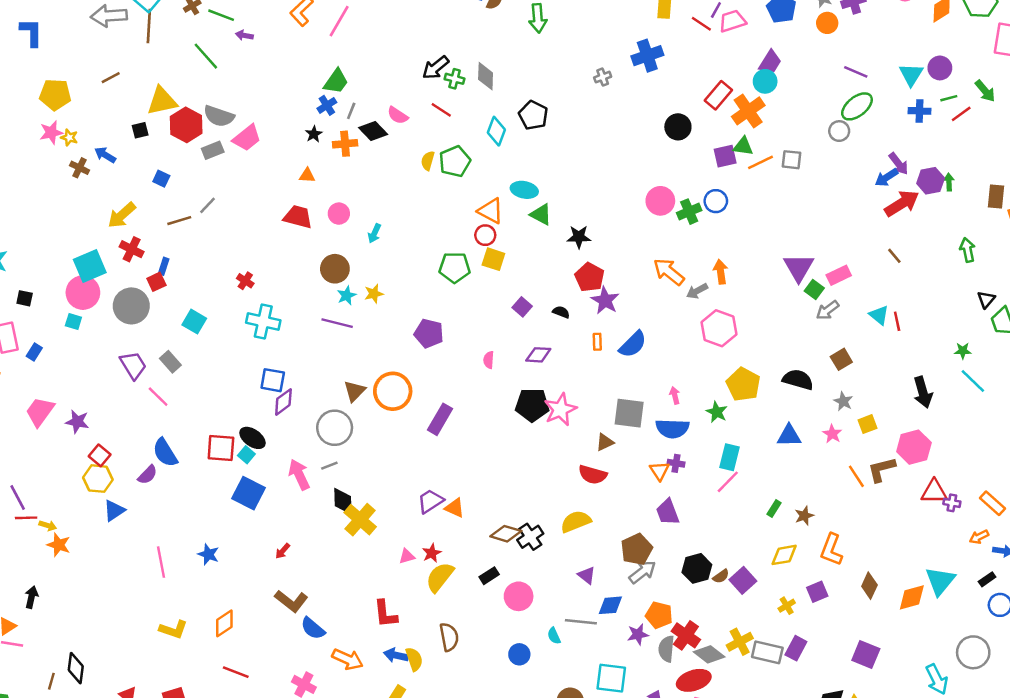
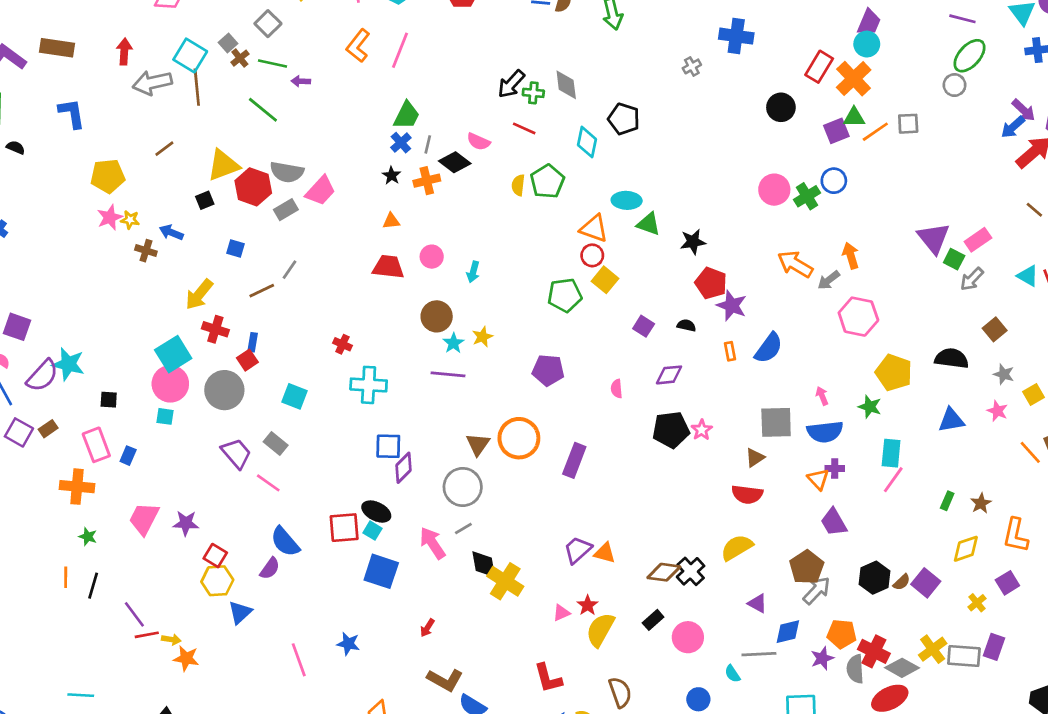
blue cross: (647, 56) -> (736, 36), turned 36
yellow square: (493, 259) -> (605, 280), turned 30
pink star: (560, 409) -> (702, 430), size x0.6

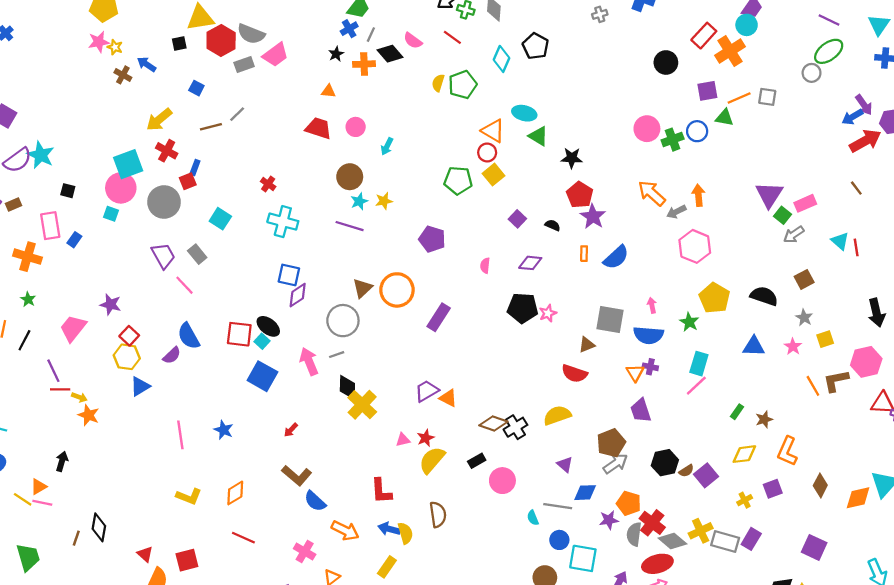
green triangle: (854, 117) -> (724, 118), moved
pink trapezoid: (144, 519) -> (73, 328), moved
blue circle: (698, 699) -> (559, 540), moved

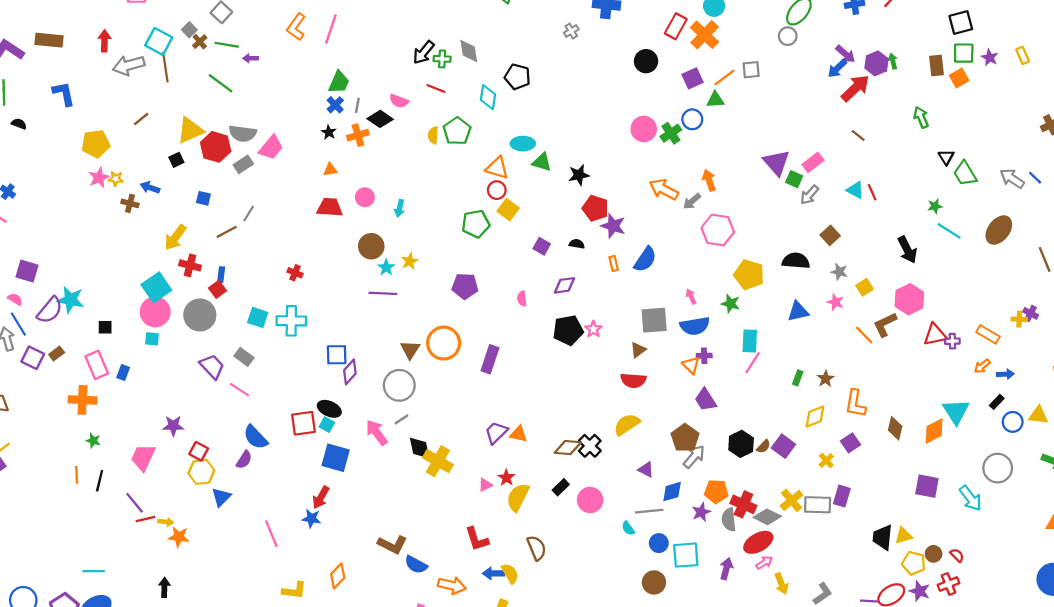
cyan cross: (283, 222) -> (291, 321), moved
red arrow: (291, 430) -> (321, 497), moved, size x1.5
purple square: (814, 547) -> (927, 486), moved

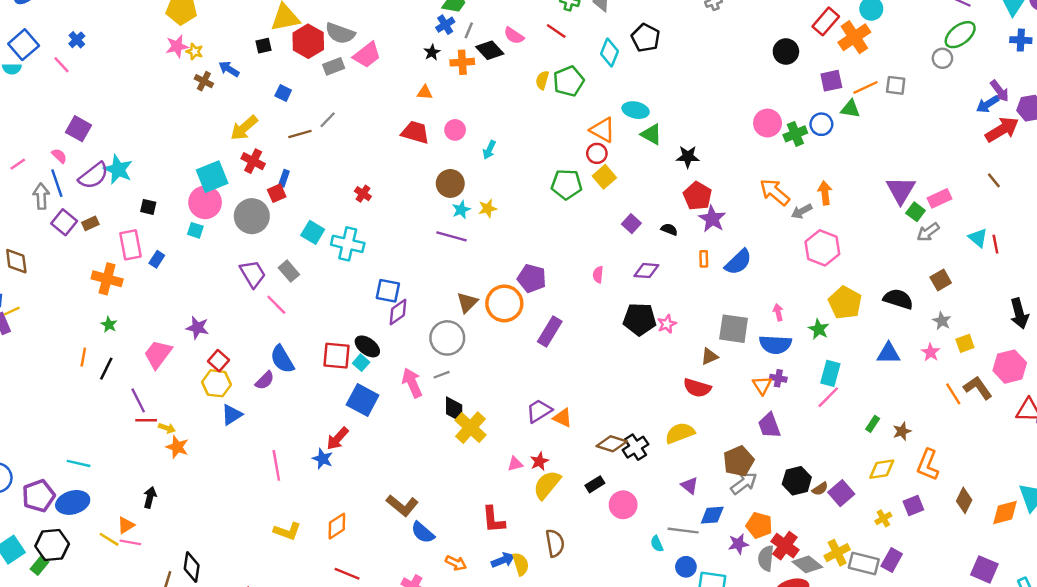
purple pentagon: (465, 286) -> (532, 278), moved
brown L-shape: (885, 324) -> (978, 388), turned 68
blue arrow: (493, 573) -> (503, 560), turned 145
orange arrow: (452, 585) -> (456, 563), size x0.7

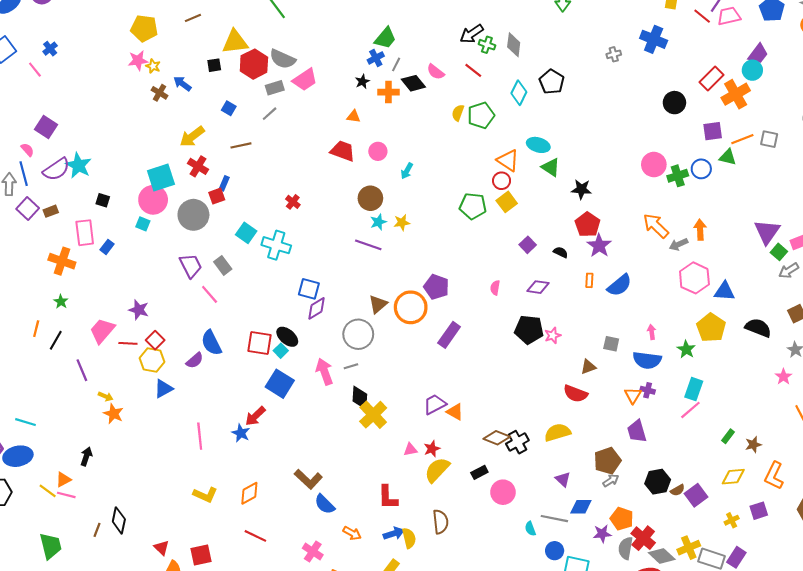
gray line: (328, 120) -> (270, 114), moved
gray square: (734, 329) -> (611, 344), size x0.6
blue triangle: (889, 353) -> (724, 291), moved
red line: (146, 420) -> (128, 343), moved
gray arrow: (744, 483) -> (611, 481), size x0.7

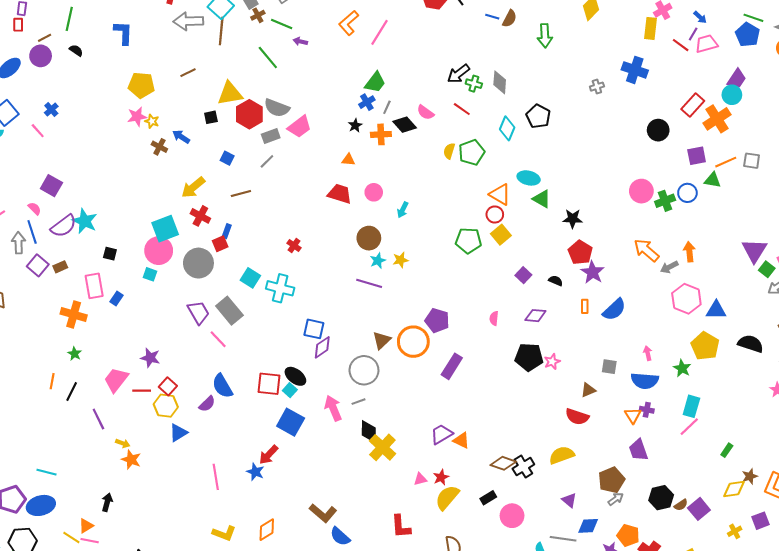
gray rectangle: (223, 265) -> (229, 311), size x1.5
brown star: (753, 445) -> (750, 476), moved

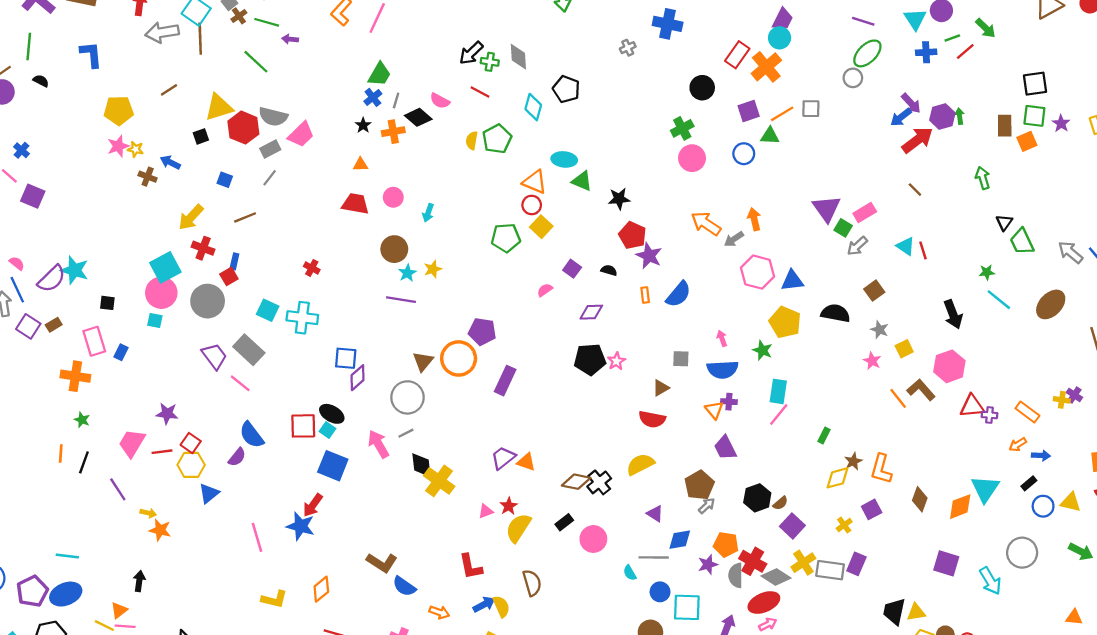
purple square: (51, 186) -> (33, 196), moved
green cross: (665, 201) -> (682, 128), moved
pink semicircle: (494, 318) -> (545, 290), moved, turned 56
blue star: (255, 472) -> (301, 526), size x1.4
purple square: (699, 509) -> (792, 526), moved

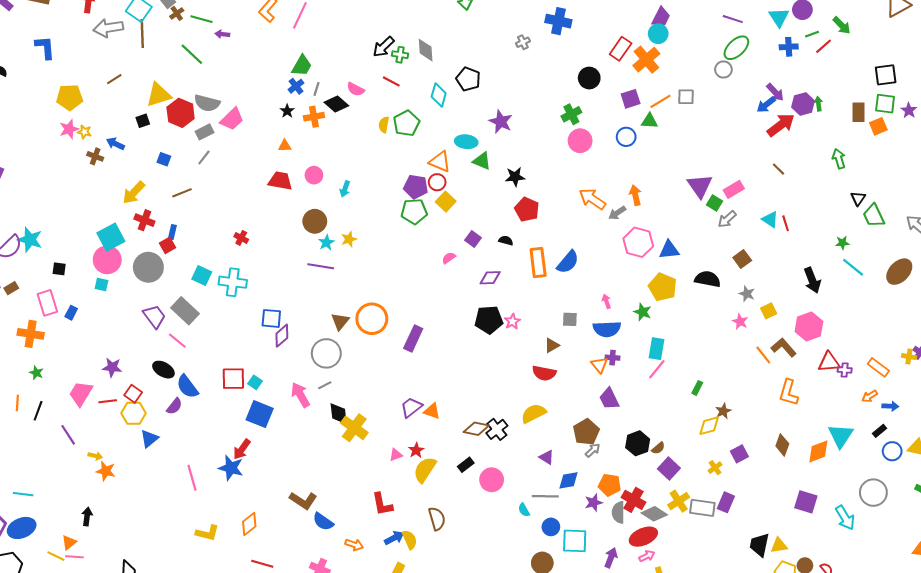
purple star: (649, 256) -> (501, 122), moved
orange rectangle: (645, 295) -> (538, 263), size x2.0
purple pentagon: (482, 331) -> (416, 187), moved
black ellipse: (332, 414) -> (163, 370), moved
orange L-shape: (881, 469) -> (789, 393), moved

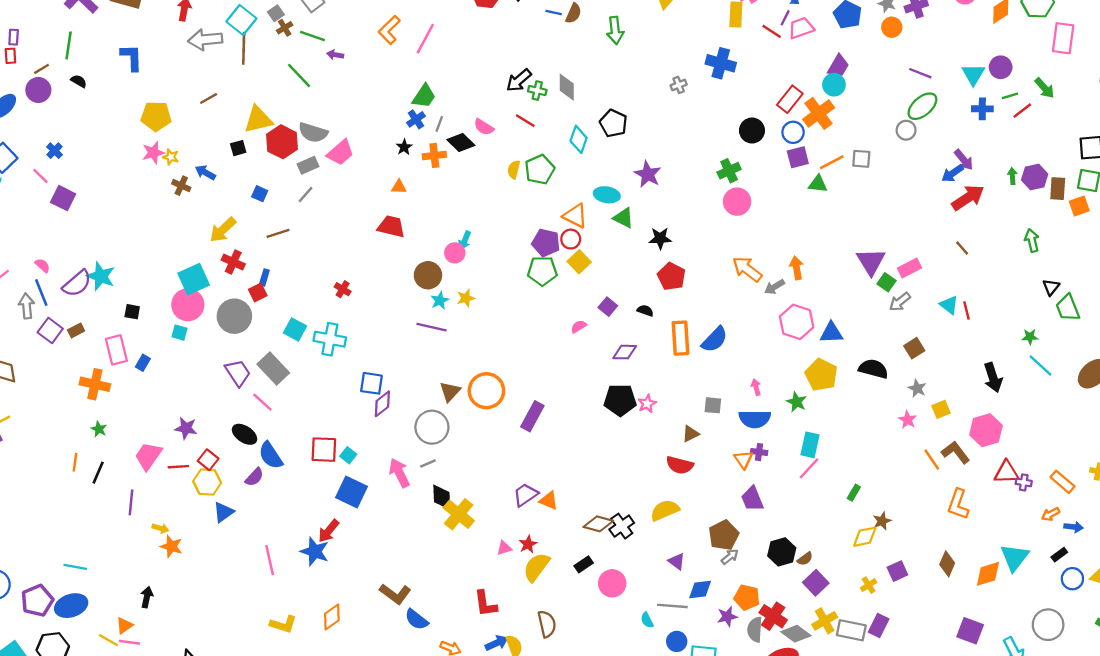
purple hexagon: (803, 104) -> (1035, 177), moved
blue circle: (626, 137) -> (793, 132), moved
pink circle: (314, 175) -> (455, 253), moved
purple line: (68, 435) -> (131, 502), turned 35

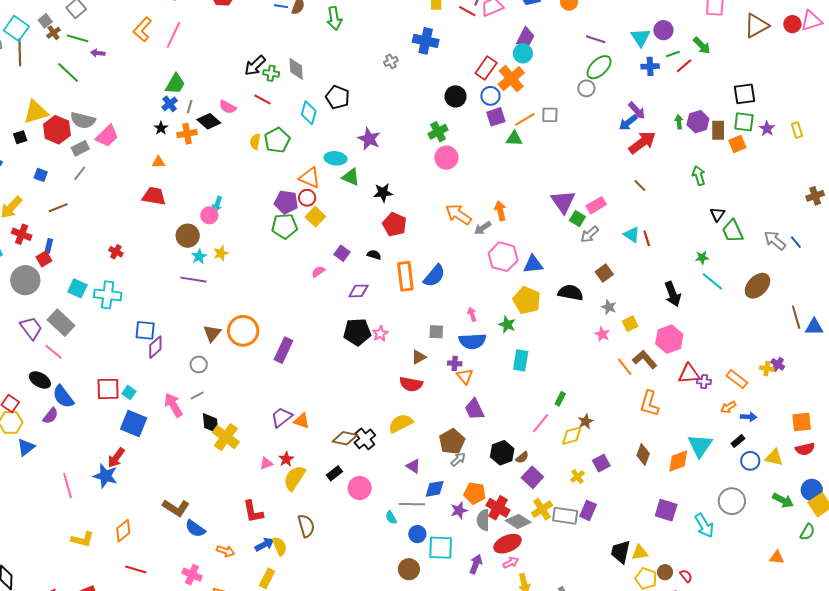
gray circle: (432, 427) -> (199, 364), size x0.6
purple cross: (759, 452) -> (455, 363), moved
pink line: (809, 468) -> (541, 423), moved

